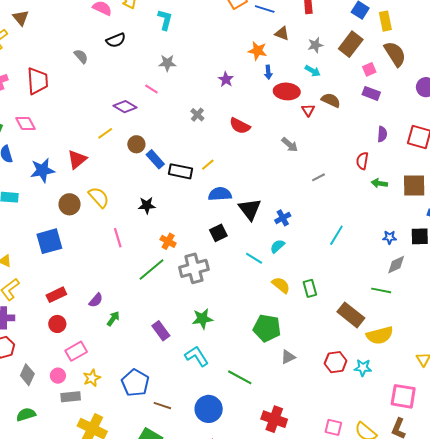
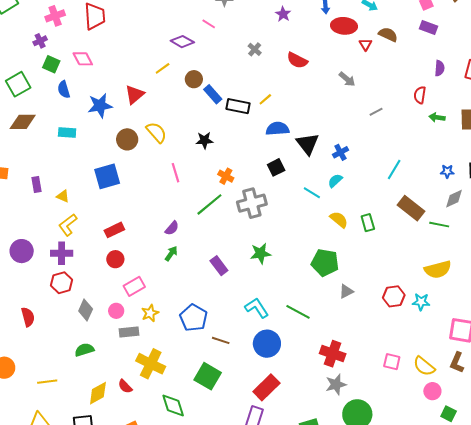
purple semicircle: (96, 300) -> (172, 228), moved
brown rectangle: (351, 315) -> (411, 208), moved
cyan L-shape: (197, 356) -> (257, 308), moved

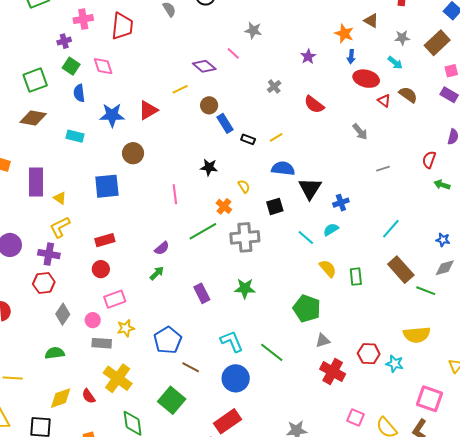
red triangle: (365, 44) -> (384, 101), turned -32
black rectangle: (238, 106) -> (248, 139), size x0.6
yellow semicircle: (156, 132) -> (244, 186), moved, size x0.6
purple rectangle: (37, 185) -> (36, 182), size x1.8
red cross: (333, 354) -> (333, 372), moved

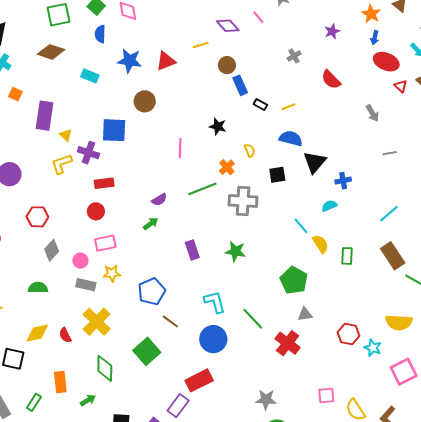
cyan line: (306, 237) -> (301, 226), moved
purple cross: (49, 254) -> (88, 153), moved
red cross: (333, 372) -> (288, 343), moved
pink square: (430, 399) -> (404, 372), moved, turned 36
pink square: (356, 418) -> (326, 395), turned -36

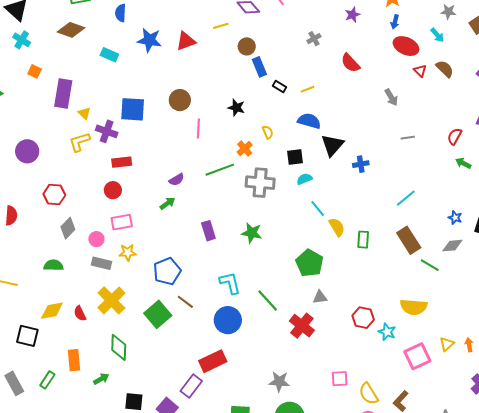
brown circle: (145, 101) -> (180, 100), moved
cyan semicircle: (329, 206) -> (304, 179), moved
green square: (147, 351) -> (158, 314), moved

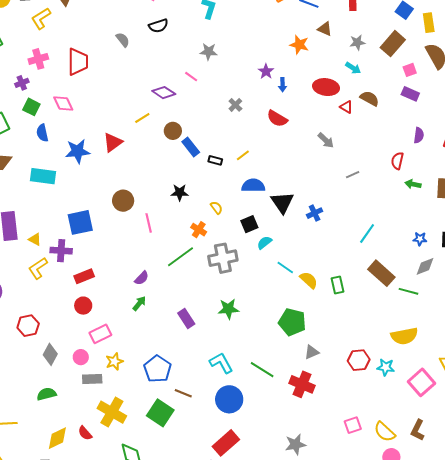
blue arrow: (395, 22) -> (283, 85), moved
cyan rectangle: (109, 55) -> (43, 176), size x1.4

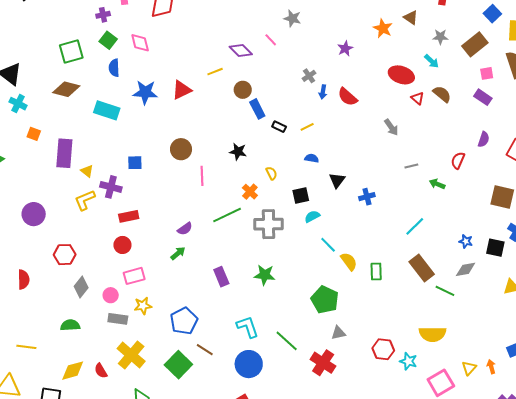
blue arrow: (283, 85) -> (323, 92), moved
green arrow: (413, 184) -> (437, 184), moved
blue semicircle: (253, 185) -> (312, 158), size x0.6
black triangle: (282, 202) -> (337, 180), size x0.7
blue square: (80, 222) -> (135, 163), size x0.6

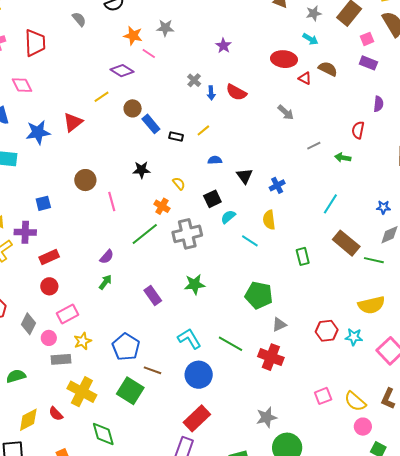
orange star: (383, 28) -> (133, 36), moved
yellow semicircle: (349, 261) -> (269, 220), moved, turned -138
gray diamond: (81, 287) -> (29, 324), moved

